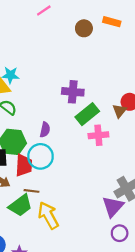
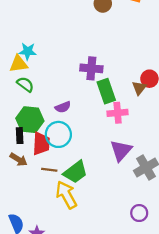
green rectangle: (87, 114) -> (106, 91), turned -70
purple semicircle: (45, 130) -> (63, 107), turned 56
green trapezoid: (20, 205) -> (75, 172), moved
purple triangle: (113, 206) -> (121, 150), moved

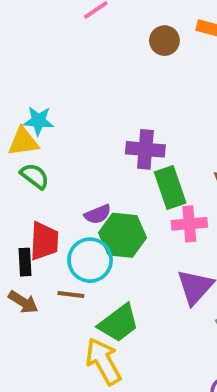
green hexagon: (30, 120) -> (122, 235), moved
red trapezoid: (41, 144) -> (44, 241), moved
brown line: (49, 170) -> (71, 294), moved

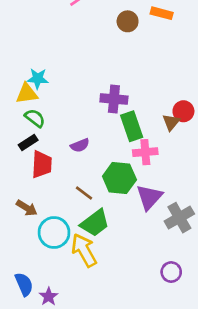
green hexagon: (122, 235) -> (119, 178), moved
cyan circle: (90, 260) -> (54, 233), moved
black rectangle: (25, 262) -> (28, 143), moved, turned 60
brown line: (71, 294) -> (84, 193), moved, turned 30

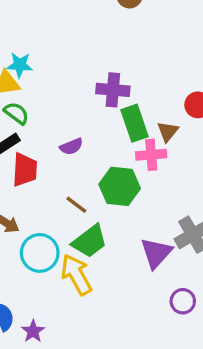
brown triangle: (171, 122) -> (168, 132), moved
purple triangle: (149, 197) -> (156, 253), moved

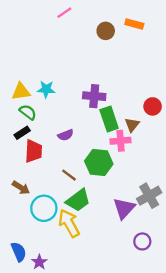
cyan star: (20, 65) -> (46, 89), moved

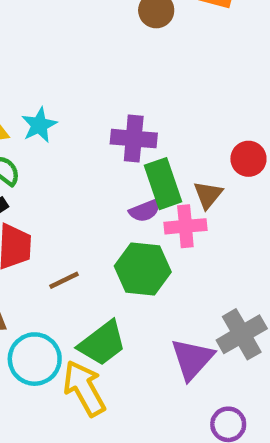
cyan star: (46, 89) -> (39, 125), turned -30
purple semicircle: (66, 135) -> (145, 211), moved
brown line: (69, 175) -> (64, 280), moved, turned -63

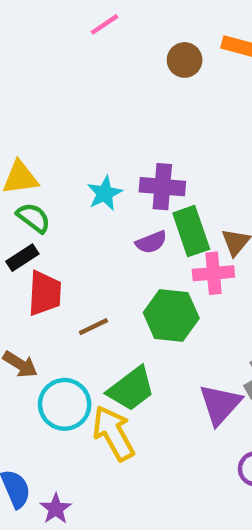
cyan star: (39, 125) -> (105, 193), moved
purple semicircle: (145, 211) -> (151, 242), moved

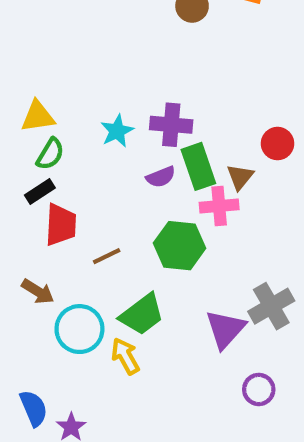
green semicircle: (33, 218) -> (50, 154), turned 84
yellow arrow: (113, 433) -> (125, 356), size x0.7

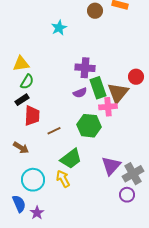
cyan star: (117, 131) -> (59, 28), moved
brown triangle: (240, 177) -> (118, 93), size x1.6
gray cross: (271, 306) -> (133, 174), moved
cyan circle: (79, 329) -> (33, 180), moved

